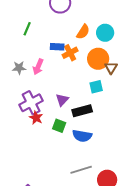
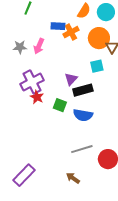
purple triangle: (62, 100) -> (71, 79), moved

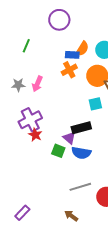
blue rectangle: (58, 26) -> (72, 55), moved
purple triangle: (71, 79) -> (69, 138), moved, turned -32
green square: (60, 105) -> (58, 151), moved
purple rectangle: (24, 175) -> (22, 213), size x0.7

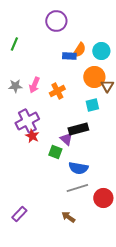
green line: (26, 46) -> (14, 44), moved
orange cross: (69, 70) -> (57, 91), moved
blue semicircle: (81, 153) -> (78, 168), moved

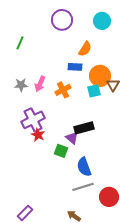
cyan circle: (101, 51) -> (102, 21), moved
blue rectangle: (69, 56) -> (75, 67), moved
cyan square: (92, 105) -> (94, 91), moved
blue semicircle: (78, 168) -> (84, 167), turned 60

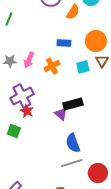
orange semicircle: (85, 49) -> (73, 12), moved
orange circle: (100, 76) -> (96, 41), moved
green square: (61, 151) -> (14, 131), moved

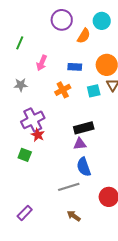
pink arrow: (29, 60) -> (42, 63), moved
purple triangle: (61, 114) -> (80, 144), moved, turned -48
gray line: (72, 163) -> (69, 187), moved

